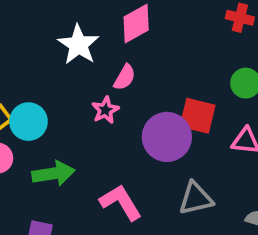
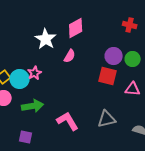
pink star: (105, 110) -> (35, 73), moved
purple circle: (167, 137) -> (114, 56), moved, size x0.7

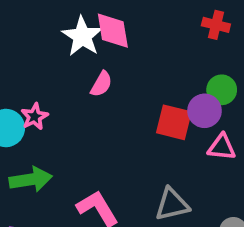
pink diamond: (76, 28) -> (113, 31), turned -70
white star: (46, 39) -> (82, 36), moved
purple circle: (114, 56) -> (204, 111), moved

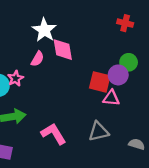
pink diamond: (113, 31) -> (63, 50), moved
pink semicircle: (101, 84) -> (37, 59), moved
pink triangle: (222, 147) -> (111, 98), moved

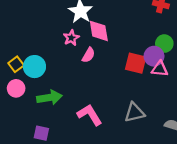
pink semicircle: (37, 59) -> (88, 55), moved
pink star: (16, 78) -> (71, 38), moved
pink triangle: (111, 98) -> (160, 69), moved

